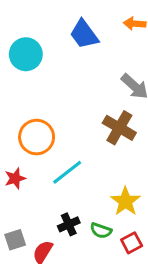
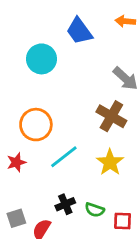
cyan circle: (26, 54) -> (42, 59), moved
yellow star: (125, 201) -> (110, 162), moved
red square: (132, 243) -> (123, 221), turned 30

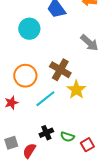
brown cross: (111, 116) -> (60, 70), moved
yellow star: (110, 162) -> (76, 90), moved
red square: (123, 221) -> (87, 145), turned -32

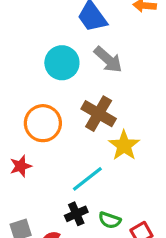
cyan circle: (29, 29) -> (62, 63), moved
gray arrow: (89, 43) -> (108, 60), moved
cyan line: (45, 99) -> (87, 179), moved

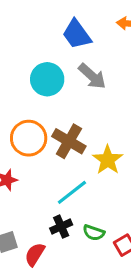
brown cross: (99, 114) -> (69, 141), moved

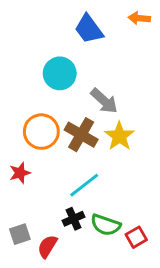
gray arrow: (92, 76) -> (104, 101), moved
yellow star: (108, 160) -> (119, 136), moved
green semicircle: (94, 233) -> (106, 225), size x1.4

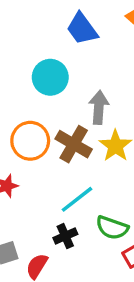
gray arrow: (104, 101) -> (99, 107), turned -128
green semicircle: (106, 225) -> (112, 228), moved

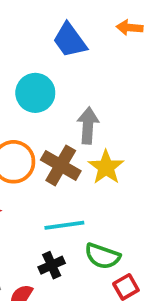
cyan line: (77, 199) -> (64, 225), turned 30

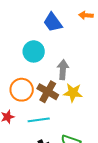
yellow star: (106, 167) -> (73, 93), turned -30
cyan line: (64, 225) -> (39, 120), moved

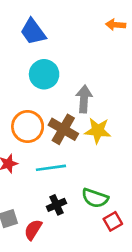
blue trapezoid: (53, 22) -> (33, 32), moved

